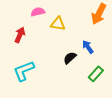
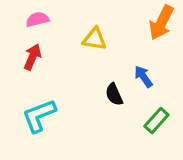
pink semicircle: (38, 12) -> (37, 19), moved
black semicircle: (70, 58) -> (114, 94), turned -72

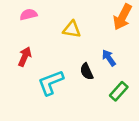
red arrow: (32, 57) -> (25, 57), moved
cyan L-shape: (39, 116) -> (51, 83), moved

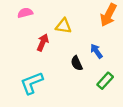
red arrow: (25, 57) -> (43, 42), moved
cyan L-shape: (51, 83) -> (32, 83), moved

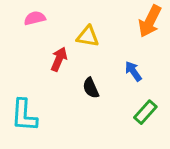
black semicircle: (77, 63) -> (91, 88), moved
cyan L-shape: (32, 83) -> (24, 115), moved, turned -65

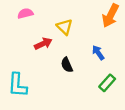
yellow triangle: (88, 36) -> (65, 27), turned 36
red arrow: (59, 59) -> (43, 44), turned 42

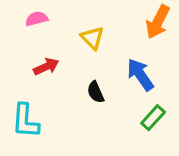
red arrow: (43, 44) -> (46, 67), moved
blue arrow: (98, 53) -> (140, 75), size x1.5

